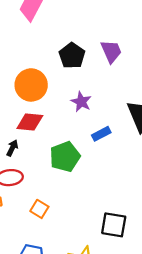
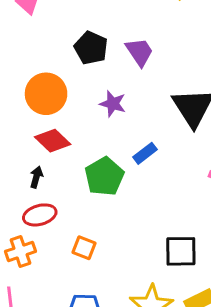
purple trapezoid: (111, 51) -> (139, 52), moved
red diamond: (30, 122) -> (53, 141), turned 48
blue rectangle: (101, 134) -> (145, 153), moved

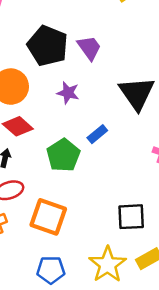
black pentagon: (91, 48) -> (48, 46), size x1.4
orange square: (84, 248) -> (48, 217), size x1.8

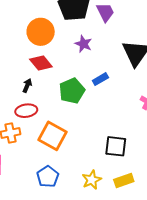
yellow star: (108, 265) -> (92, 180), size x0.7
blue pentagon: (51, 270) -> (48, 177), turned 30

